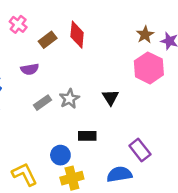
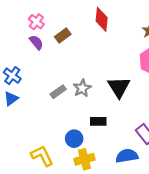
red diamond: (77, 35) -> (102, 19), moved
purple semicircle: (30, 69) -> (36, 42), moved, turned -119
black triangle: (110, 97) -> (119, 87), size x1.5

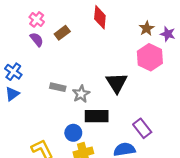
gray star: (82, 88) -> (81, 94), moved
gray rectangle: (58, 92) -> (58, 87), turned 48
black rectangle: (98, 121) -> (97, 116), size x1.5

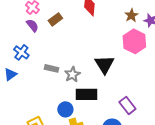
blue cross: (13, 72) -> (21, 52), moved

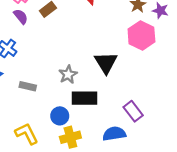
gray rectangle: (51, 68) -> (28, 86), moved

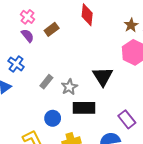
gray rectangle: (28, 86) -> (46, 82), moved, turned -64
blue circle: (60, 116) -> (53, 118), moved

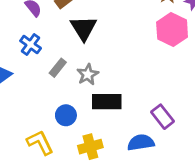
blue cross: (16, 64) -> (31, 44), moved
black triangle: (103, 76) -> (84, 28), moved

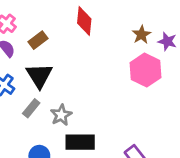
black triangle: (84, 28) -> (39, 76), moved

